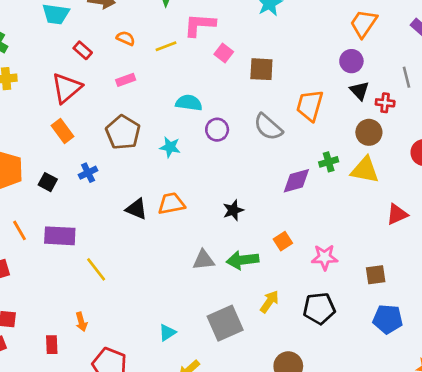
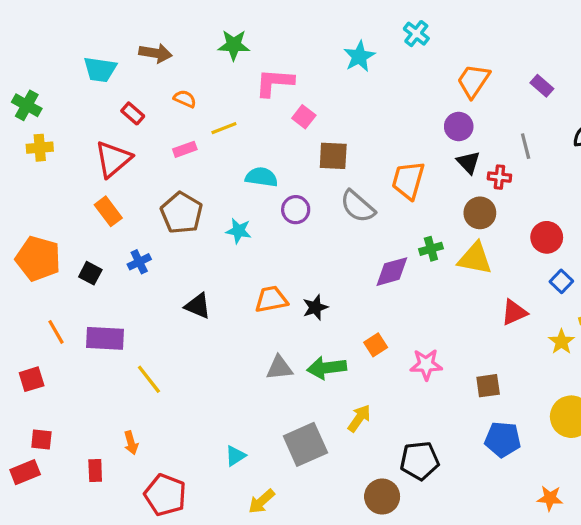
yellow line: (166, 46) -> (224, 128), moved
brown square: (261, 69) -> (333, 156), moved
orange trapezoid: (171, 204) -> (271, 299), moved
black pentagon: (319, 308) -> (420, 461), moved

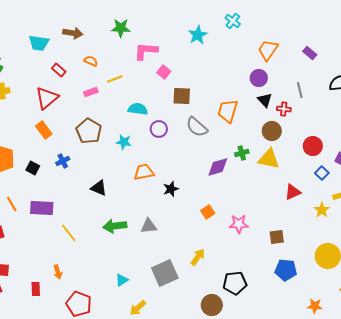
orange trapezoid: (271, 299) -> (144, 172), moved
green arrow: (327, 368) -> (115, 226), moved

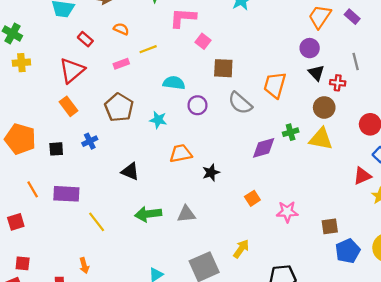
purple rectangle: (310, 53) -> (352, 17), moved
black square: (33, 168) -> (56, 149), turned -32
red triangle: (293, 192) -> (362, 176), moved
blue pentagon: (286, 270) -> (348, 251), moved, turned -30

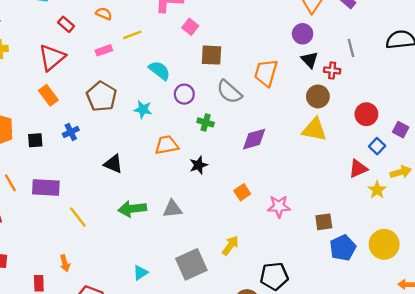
cyan semicircle: (174, 83) -> (159, 70), turned 30
green cross: (291, 132) -> (206, 122), moved, turned 32

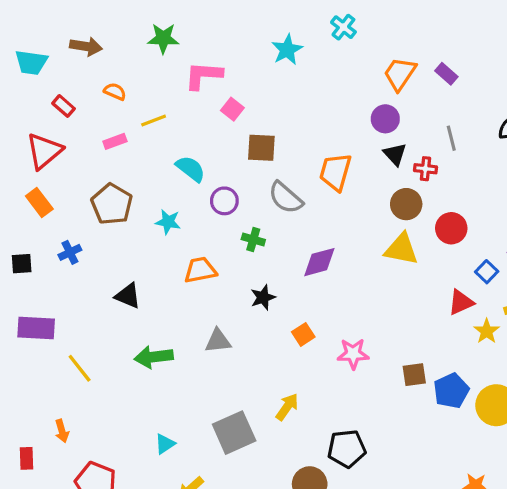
red circle: (366, 114) -> (451, 228), moved
black star: (198, 165) -> (263, 297), moved
gray triangle: (172, 209) -> (218, 341), moved
blue pentagon: (343, 248) -> (451, 391), moved

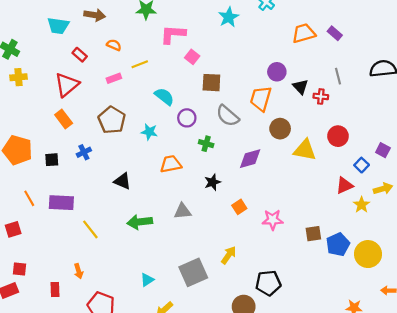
orange trapezoid: (400, 74) -> (304, 33), turned 40
purple circle: (385, 119) -> (277, 72), moved
brown circle: (406, 204) -> (280, 129), moved

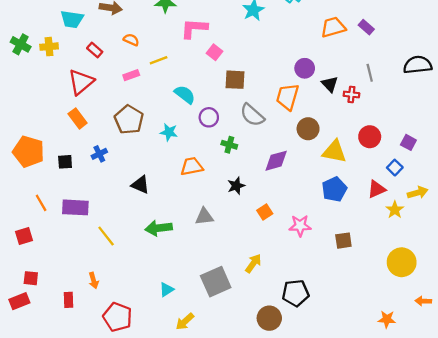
yellow cross: (19, 77) -> (49, 47), moved
purple square: (383, 150) -> (408, 142), moved
blue pentagon: (338, 244) -> (334, 189), moved

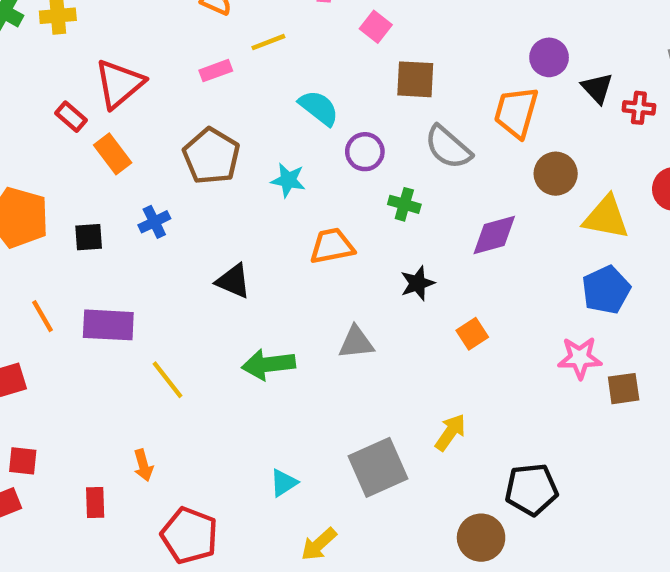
red rectangle: (95, 50) -> (71, 117), moved
pink star: (300, 226) -> (580, 358), moved

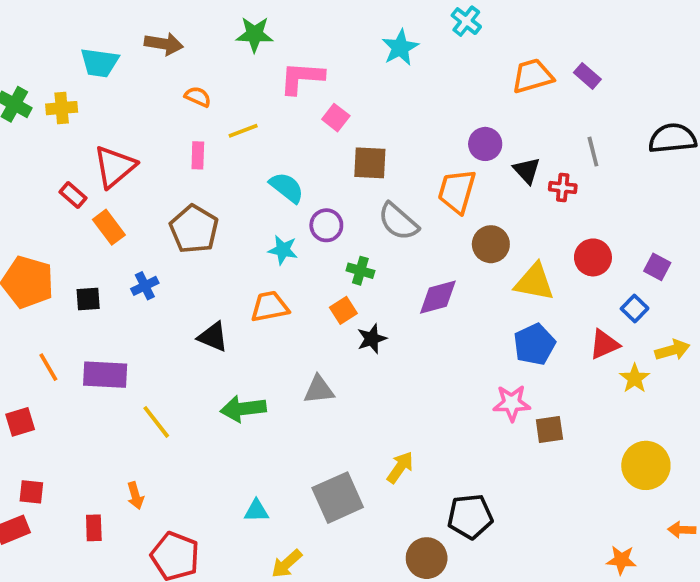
pink rectangle: (216, 71) -> (198, 155), turned -68
cyan star: (288, 180) -> (283, 250), moved
orange trapezoid: (332, 246) -> (270, 307), moved
orange square: (472, 334) -> (343, 310), moved
cyan triangle: (284, 483) -> (256, 511), turned 32

